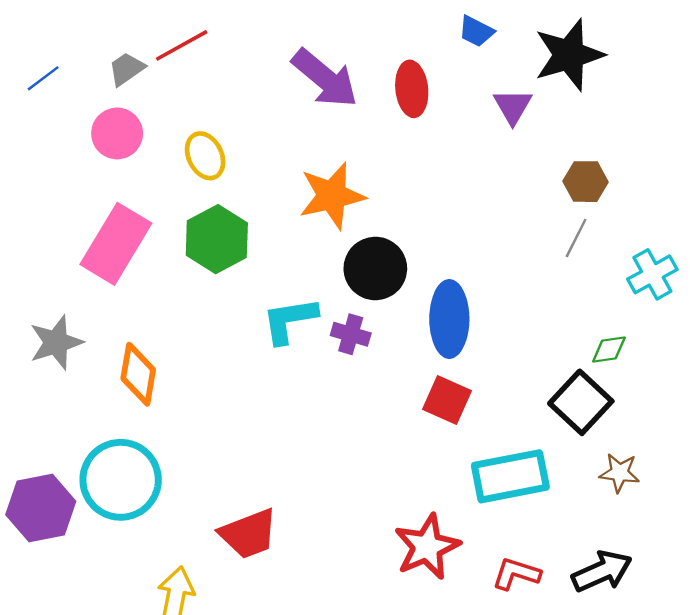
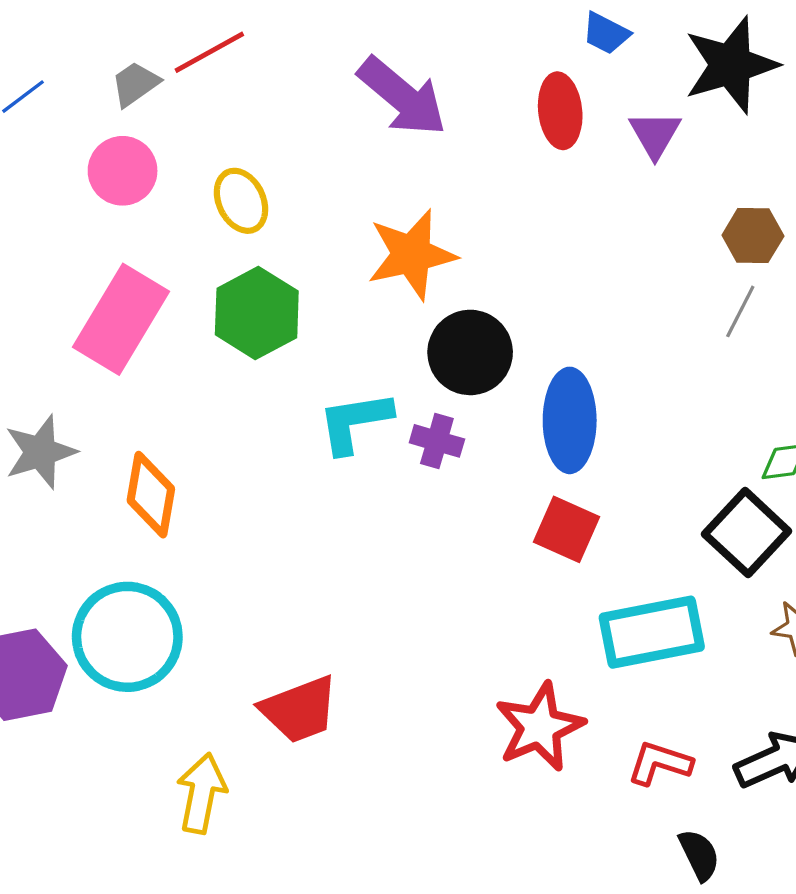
red ellipse: (412, 89) -> (560, 111), moved

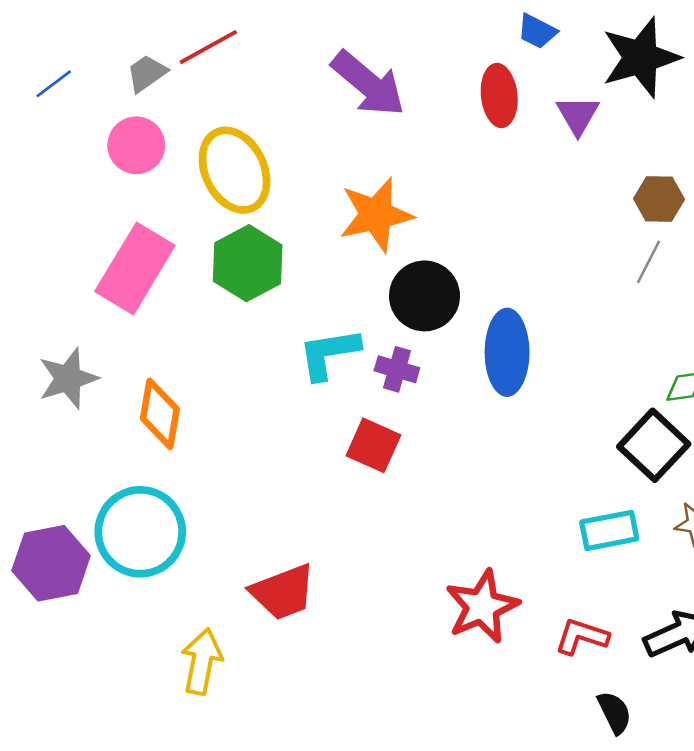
yellow ellipse: (241, 201) -> (235, 170), size x1.6
red square: (566, 529) -> (373, 445), moved
cyan rectangle: (652, 632) -> (609, 530), moved, size x0.7

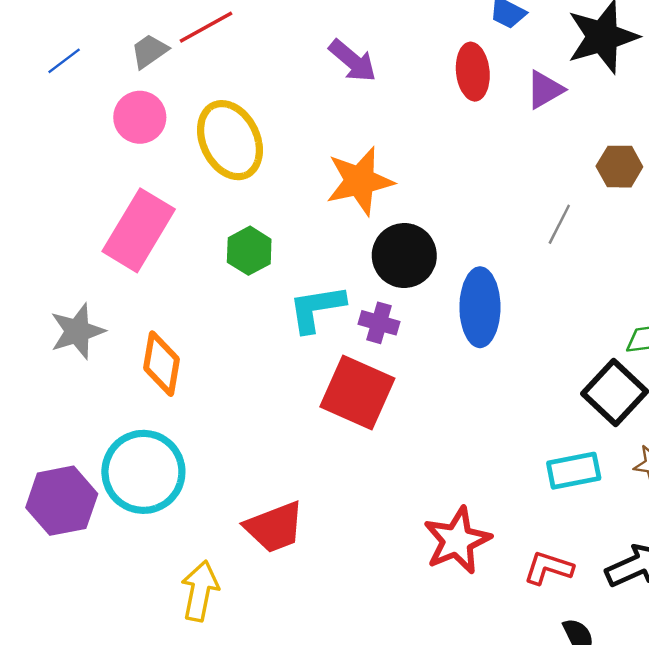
purple arrow: (368, 84) -> (353, 61), size x0.7
purple triangle: (578, 115) -> (545, 90), turned 30
gray line: (649, 262) -> (559, 224), moved
green hexagon: (248, 263) -> (249, 251), moved, size x0.7
red square: (373, 445) -> (357, 393), size x1.5

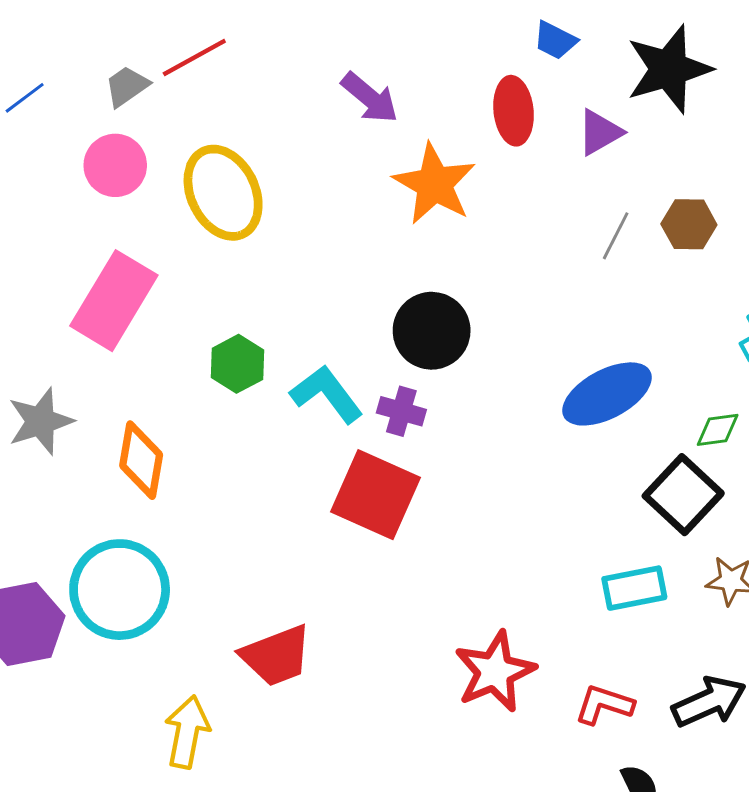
orange star: (360, 181) -> (434, 184), moved, turned -30
gray line: (559, 224) -> (616, 236), moved
green hexagon: (249, 251) -> (237, 364), moved
blue ellipse: (480, 307) -> (607, 394), moved, turned 62
cyan L-shape: (317, 308) -> (327, 394), turned 62

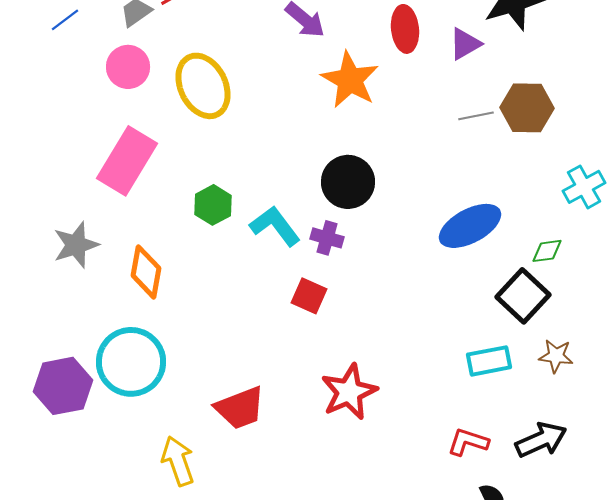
brown hexagon: (689, 224) -> (527, 108), size x1.4
gray line: (616, 236) -> (476, 116), turned 52
red square: (375, 495) -> (309, 296), size x0.6
red star: (495, 672) -> (349, 392), moved
yellow arrow: (187, 732) -> (178, 461), turned -30

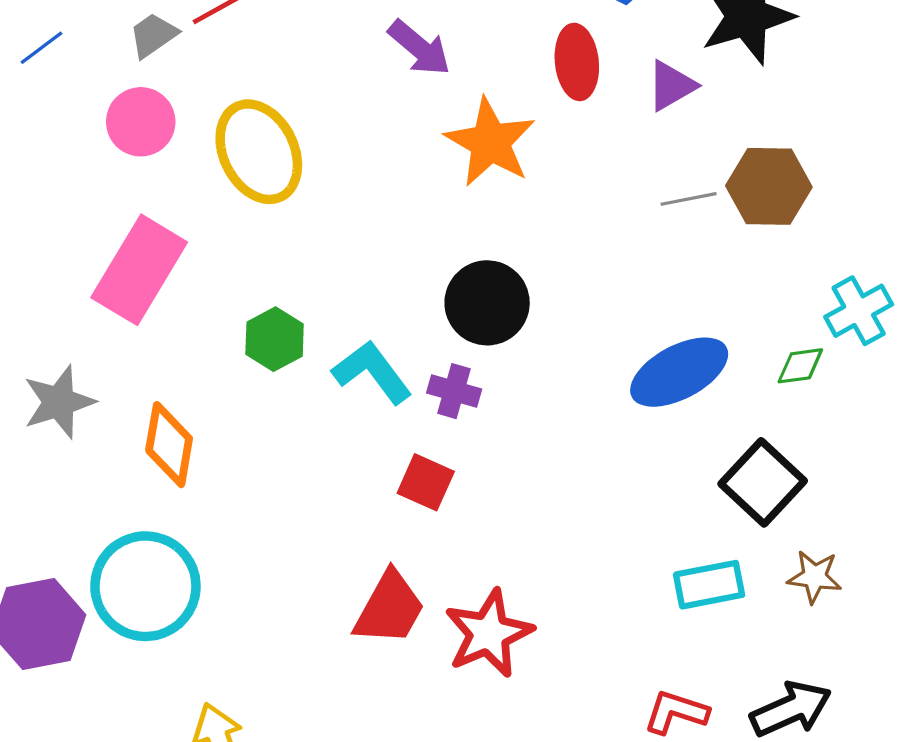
green diamond: (547, 251) -> (800, 366), moved
red trapezoid: (240, 408) -> (389, 608), moved, turned -40

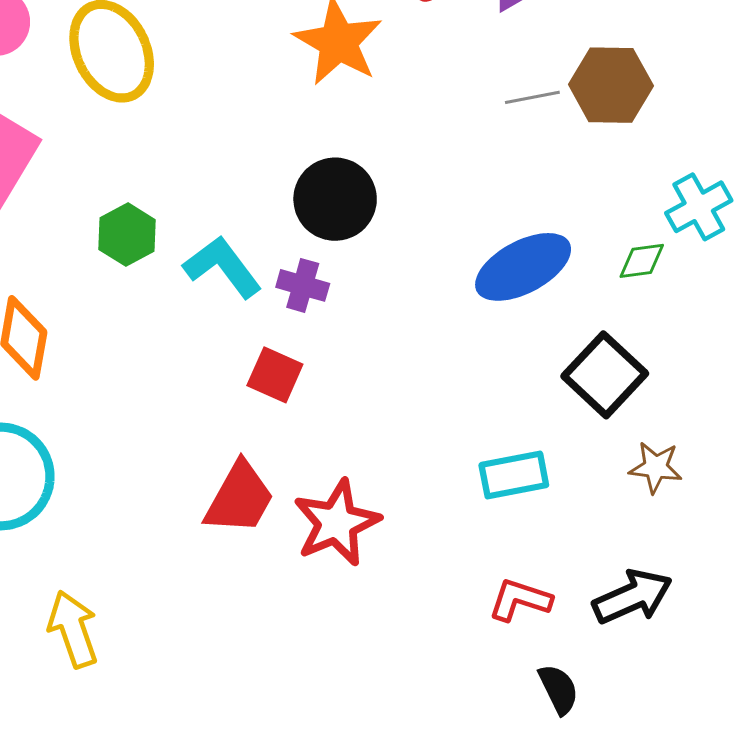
cyan rectangle: (709, 585) -> (514, 475), moved

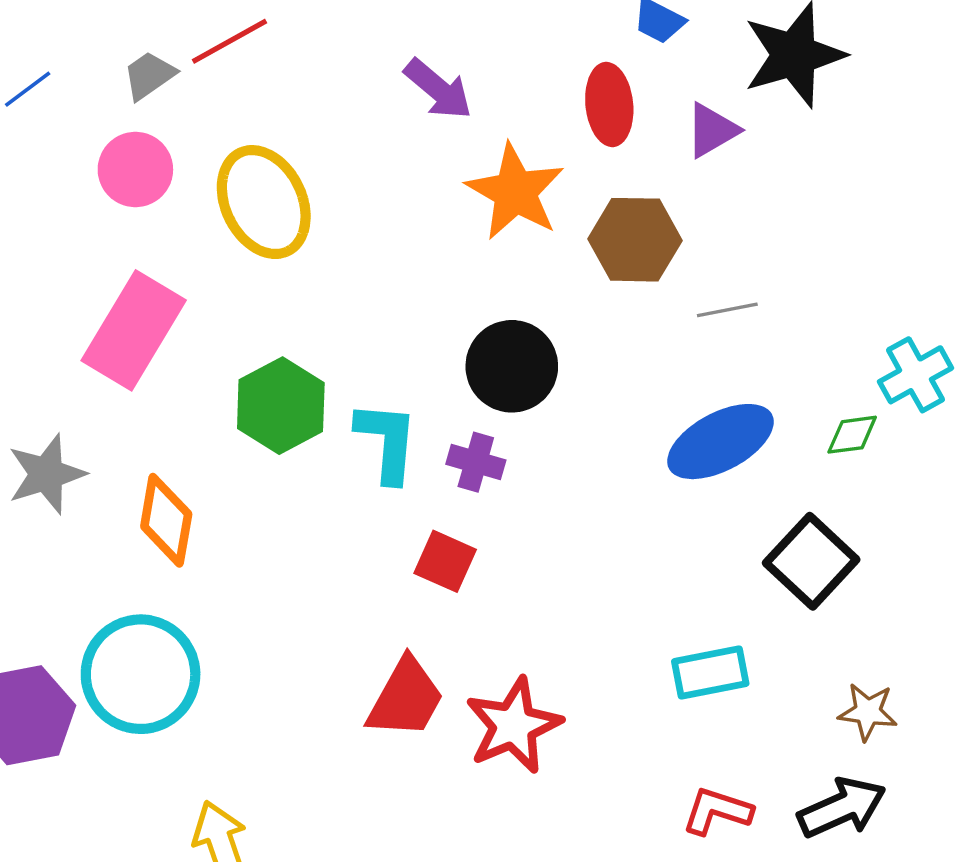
brown hexagon: (611, 85) -> (635, 240), moved
gray line: (532, 97) -> (727, 310), moved
green hexagon: (127, 235) -> (281, 406), size x1.4
cyan L-shape: (223, 267) -> (387, 442), turned 42
brown star: (656, 467) -> (868, 712), moved

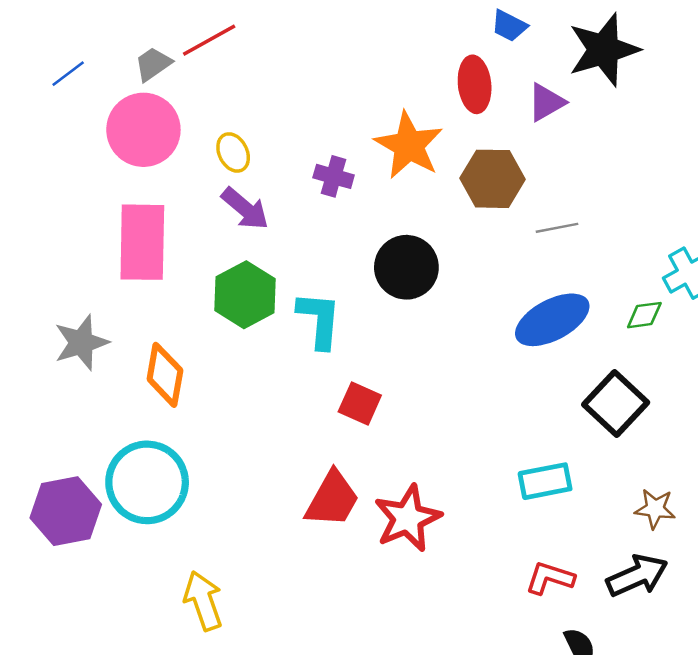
purple arrow: (438, 89) -> (245, 209), moved
pink circle: (135, 170) -> (143, 130), size x1.4
yellow ellipse: (264, 202) -> (233, 152), size x0.5
pink rectangle: (134, 330) -> (142, 242), turned -30
purple cross: (476, 462) -> (334, 176), moved

